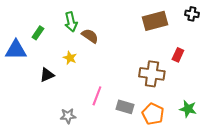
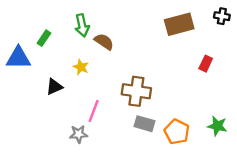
brown cross: (152, 74) -> (136, 91), moved
pink line: (97, 96) -> (94, 111), moved

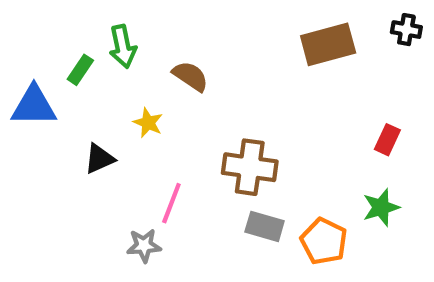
green arrow: (82, 25) -> (123, 47), moved
red rectangle: (206, 64) -> (387, 140), moved
green star: (217, 126) -> (381, 207), moved, turned -30

